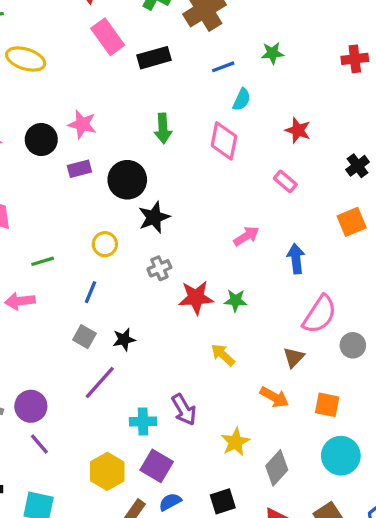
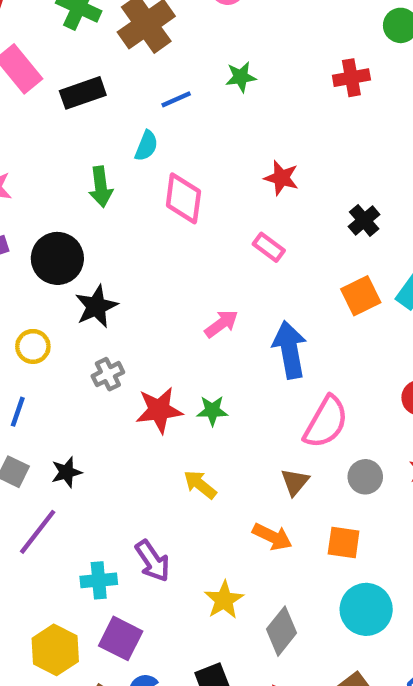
cyan semicircle: (242, 100) -> (146, 146), moved
blue arrow: (296, 259) -> (290, 350), size x1.4
gray circle: (353, 345) -> (365, 477), moved

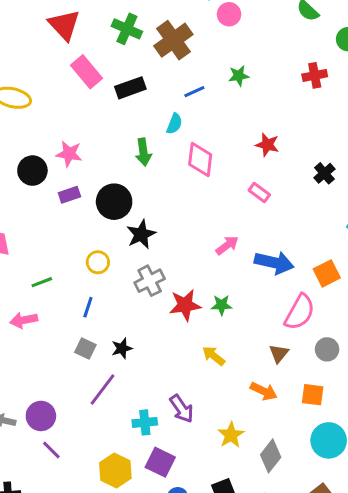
orange square: (361, 296) -> (327, 273), moved
blue arrow: (290, 350) -> (274, 263), turned 114
gray cross: (108, 374) -> (150, 281), size x1.4

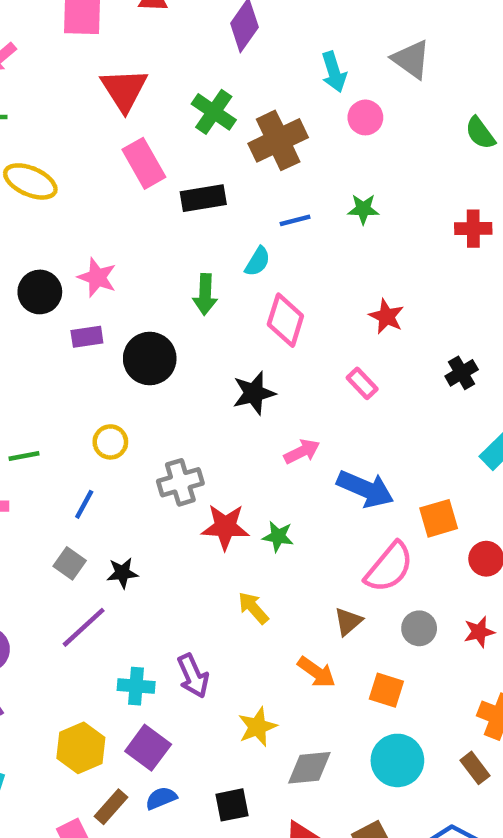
black star: (141, 234) -> (254, 393), moved
gray diamond: (271, 456) -> (309, 768), turned 36

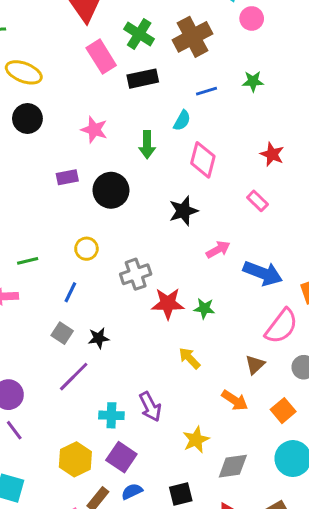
green cross: (214, 112) -> (139, 34), moved
pink star: (97, 277) -> (94, 130), moved
black circle: (40, 292) -> (27, 119), moved
orange square: (386, 690) -> (283, 411), turned 35

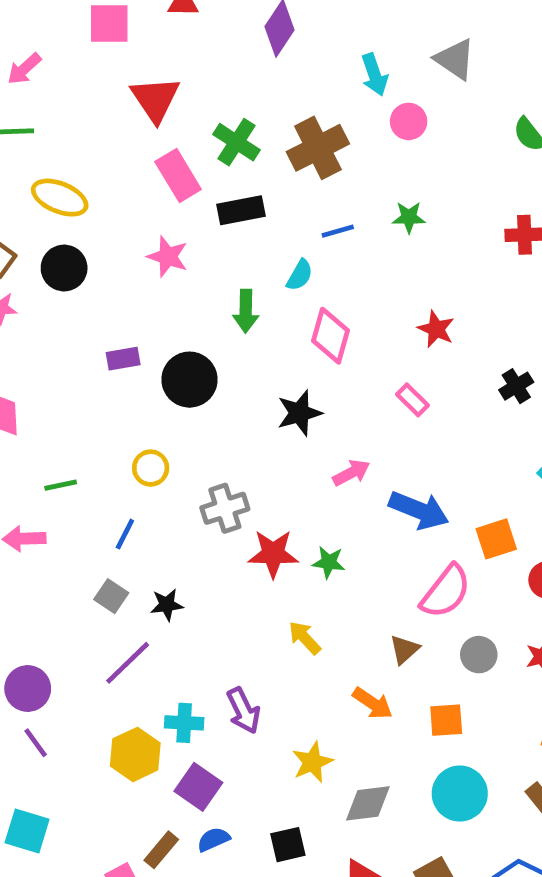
pink star: (94, 130) -> (168, 257), moved
orange square: (283, 411) -> (446, 720), turned 35
yellow hexagon: (75, 459) -> (135, 754), moved

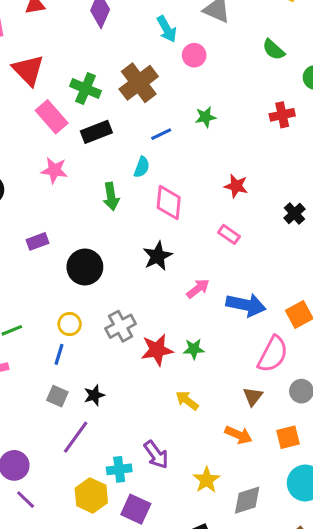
black circle: (190, 380) -> (85, 267), moved
yellow circle: (151, 468) -> (70, 324), moved

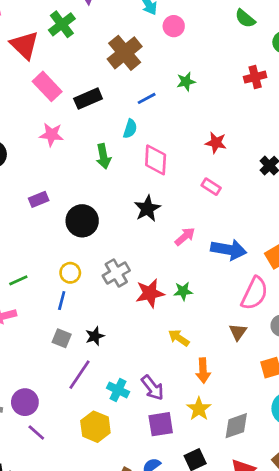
green cross: (86, 89) -> (62, 24), moved, turned 32
orange arrow: (238, 435) -> (203, 371), moved, turned 65
cyan cross: (119, 469) -> (118, 390), moved, turned 35
purple square: (136, 509) -> (161, 424), moved, turned -32

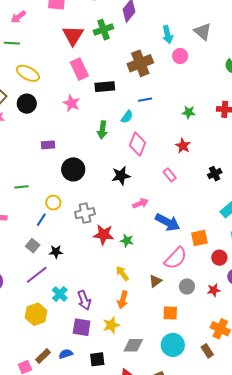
green star: (186, 82) -> (189, 112), moved
green line: (18, 280) -> (22, 187), moved
yellow arrow: (179, 338) -> (122, 273), moved

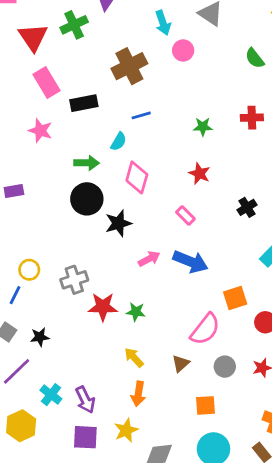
green arrow: (102, 130) -> (87, 163), turned -90
black circle: (73, 169) -> (87, 199), moved
blue arrow: (168, 222) -> (191, 262), moved

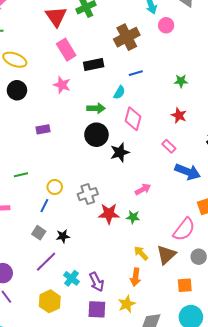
pink arrow: (149, 259) -> (143, 189), moved
blue arrow: (191, 262) -> (188, 172), moved
yellow arrow: (134, 357) -> (141, 253), moved
brown triangle: (181, 363) -> (166, 255), size x1.5

